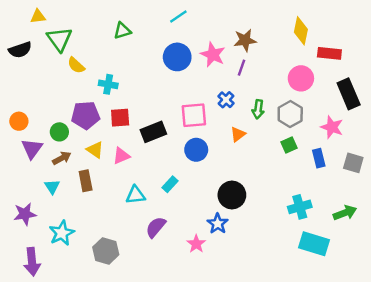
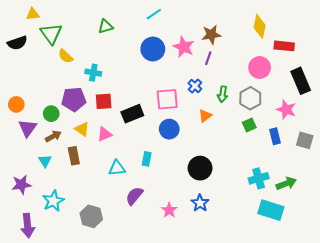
cyan rectangle: (170, 184) -> (147, 159), turned -32
green arrow: (345, 213) -> (286, 183), moved
blue star: (218, 224) -> (200, 203), moved

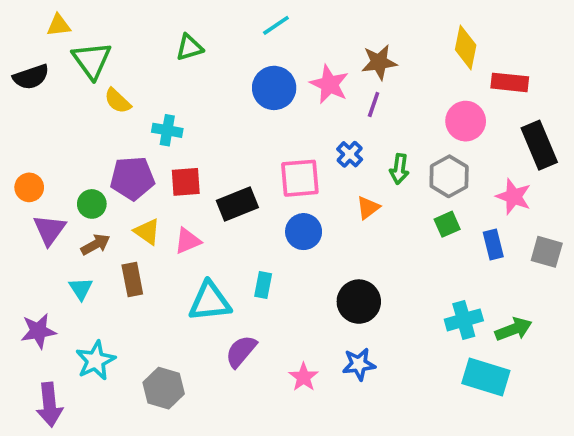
cyan triangle: (117, 168) -> (210, 302), size x1.4
blue star: (200, 203) -> (359, 364), turned 30

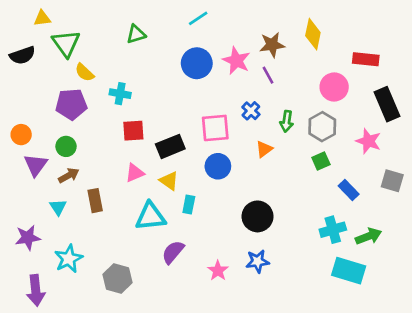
yellow diamond: (466, 47) -> (313, 34), moved
purple line: (374, 105) -> (268, 75), turned -48
purple pentagon: (132, 178) -> (71, 104), moved
yellow triangle: (147, 232) -> (169, 181), moved
blue rectangle: (493, 244) -> (349, 190), moved, turned -30

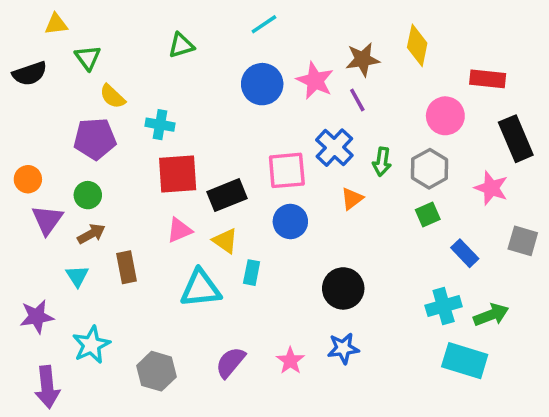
green triangle: (66, 43) -> (88, 58), size x0.7
blue cross: (251, 111) -> (334, 148), size x1.5
red square: (133, 131) -> (178, 174), size x1.4
purple semicircle: (173, 252) -> (230, 362), moved

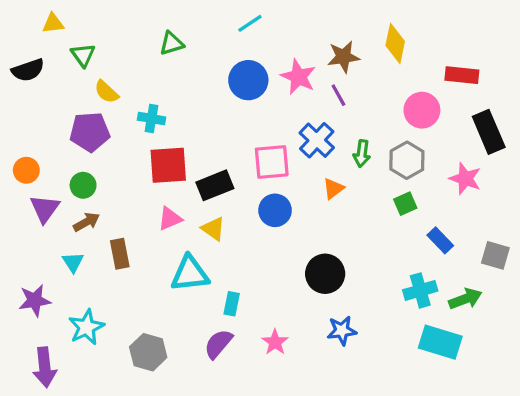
gray square: (523, 241) -> (495, 255), moved
cyan rectangle: (252, 273) -> (232, 304), moved
blue star: (343, 348) -> (342, 331), moved

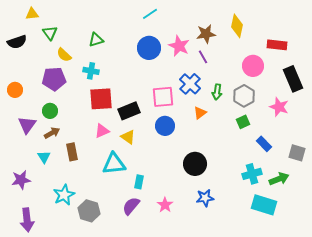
green triangle: (172, 43) -> (96, 40), moved
orange circle: (26, 170) -> (15, 90), moved
cyan star: (86, 327) -> (64, 195), moved

